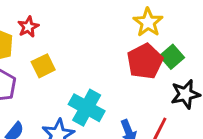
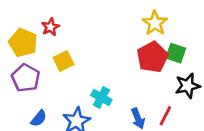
green square: (172, 57) -> (176, 53), turned -30
cyan cross: (87, 108) -> (101, 98), size x0.7

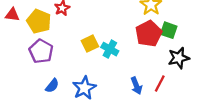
yellow square: (64, 61) -> (90, 44), moved
cyan cross: (101, 98) -> (110, 49), moved

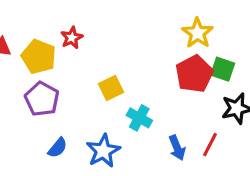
cyan cross: (110, 49) -> (139, 118), moved

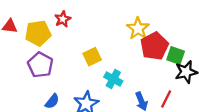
yellow star: (197, 33) -> (138, 28), moved
yellow pentagon: (39, 57) -> (38, 33), turned -30
green square: (223, 69) -> (176, 55), moved

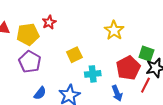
red pentagon: (154, 46) -> (128, 68), moved
cyan cross: (113, 79) -> (93, 74), turned -35
red line: (166, 99) -> (145, 85), moved

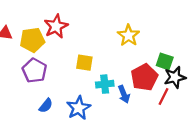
red star: (49, 22) -> (56, 26), size x1.5
yellow square: (74, 55) -> (84, 63), turned 35
blue arrow: (117, 93) -> (124, 94), moved

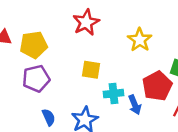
red star: (56, 26) -> (86, 22), moved
purple pentagon: (34, 71) -> (36, 79), turned 30
blue semicircle: (46, 106) -> (49, 117), turned -63

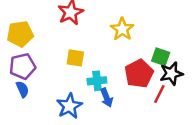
blue arrow: (135, 105) -> (107, 98), moved
blue semicircle: (49, 117) -> (23, 89), moved

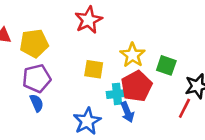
yellow star: (122, 29) -> (133, 55), moved
green square: (161, 57) -> (166, 65), moved
red pentagon: (139, 74) -> (136, 86), moved

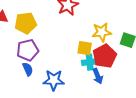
yellow star: (133, 55) -> (102, 32), turned 30
yellow square: (94, 69) -> (85, 48), moved
blue star: (87, 121) -> (54, 80), moved, turned 30

